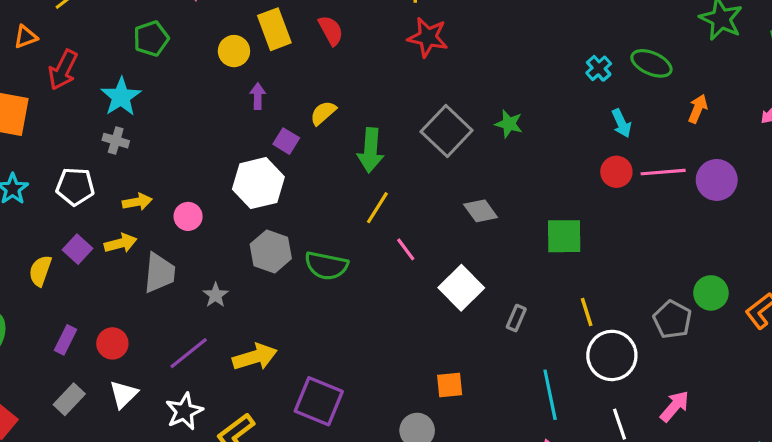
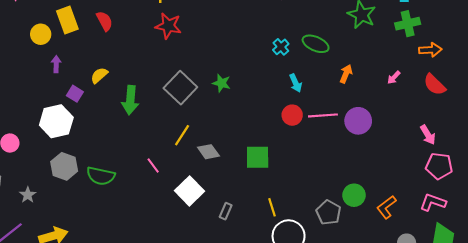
yellow line: (377, 208) -> (182, 135), moved
gray diamond: (481, 211) -> (208, 152), moved

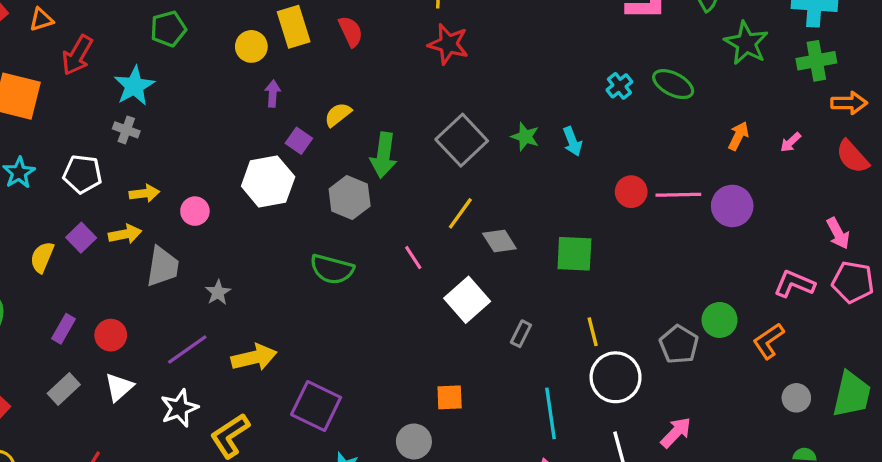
orange arrow: (346, 74) -> (738, 136), moved
cyan arrow: (296, 83) -> (572, 141), moved
gray hexagon: (64, 166) -> (350, 198), moved
pink L-shape: (433, 202) -> (794, 284), moved

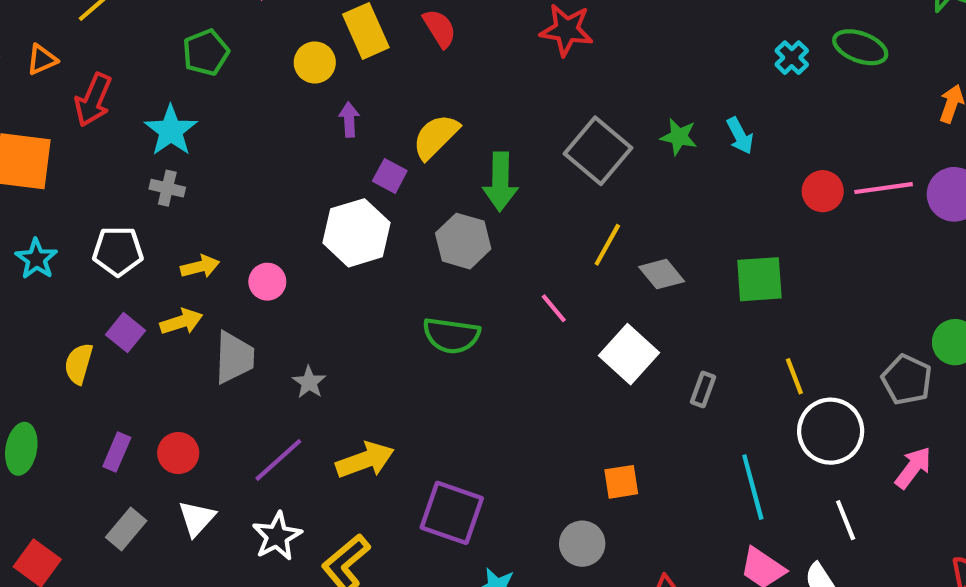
yellow semicircle: (338, 115) -> (436, 137), size x1.4
pink arrow: (676, 432) -> (913, 468), moved

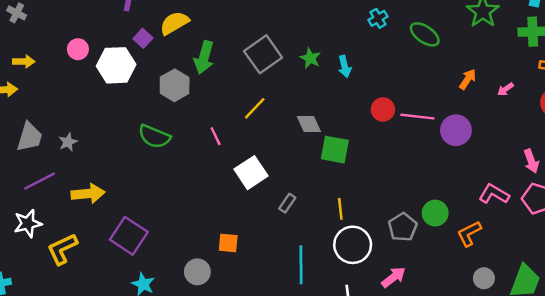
cyan cross: (792, 58) -> (378, 18), moved
gray diamond: (662, 274) -> (309, 124), moved
pink circle: (267, 282) -> (78, 49), moved
gray trapezoid: (234, 357) -> (30, 137), moved

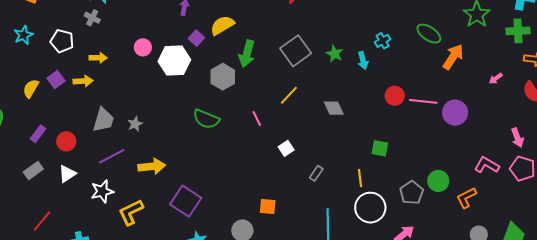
cyan cross: (378, 18) -> (383, 41), moved
orange arrow: (468, 79) -> (453, 57), moved, size x1.5
green square: (335, 150) -> (380, 148), moved, size x0.7
white square: (251, 173) -> (286, 148), size x0.6

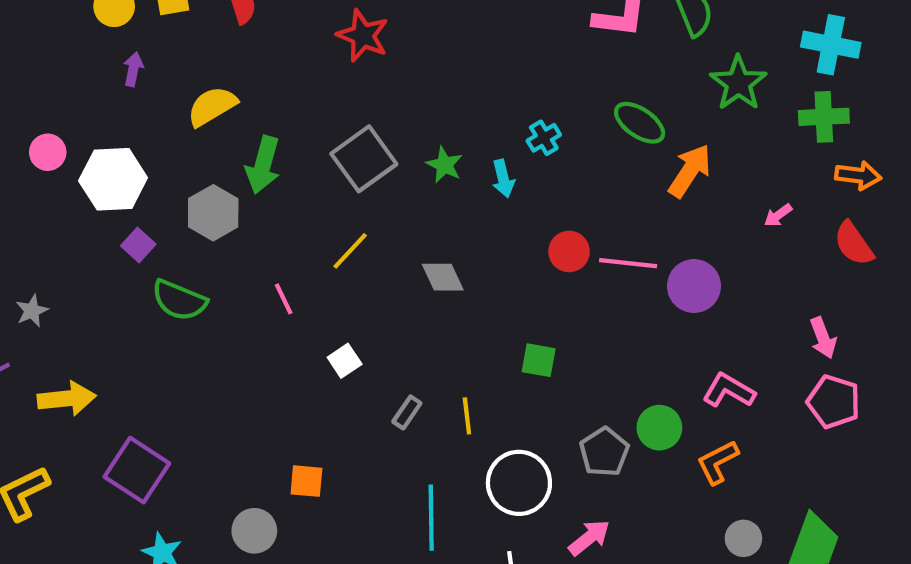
purple square: (196, 38) -> (138, 245), moved
pink L-shape: (487, 165) -> (729, 391), moved
yellow line: (360, 178) -> (467, 416), moved

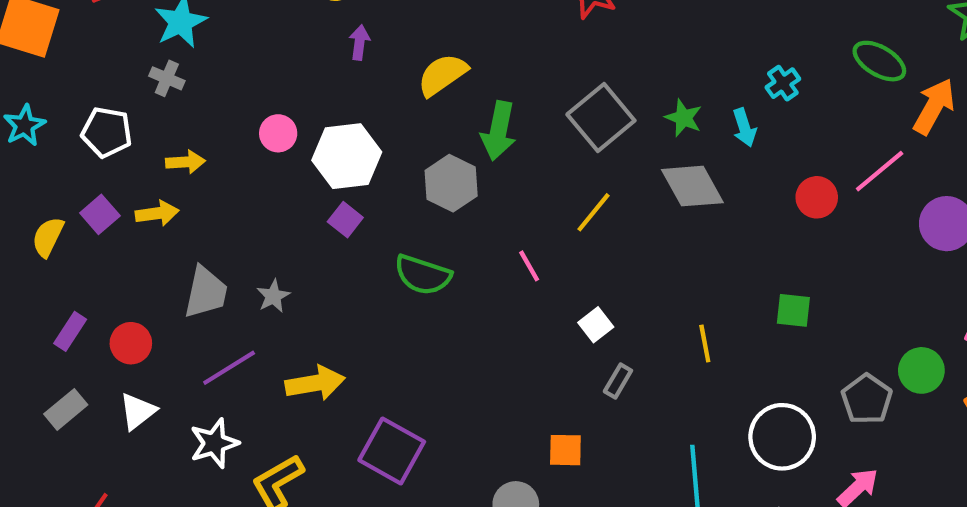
purple square: (138, 245) -> (345, 220), moved
pink line: (628, 263) -> (880, 171), moved, turned -42
gray diamond: (443, 277) -> (692, 186), moved, size x1.4
gray rectangle: (407, 412) -> (618, 381), moved
yellow line: (467, 416) -> (705, 344), moved

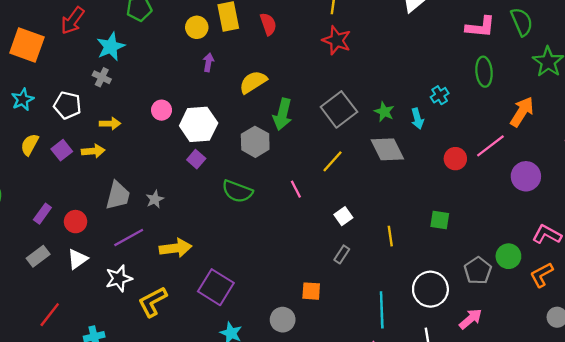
green ellipse: (879, 61) -> (484, 72), moved, turned 52
yellow semicircle: (48, 237) -> (30, 145), moved
white square: (596, 325) -> (343, 216), moved

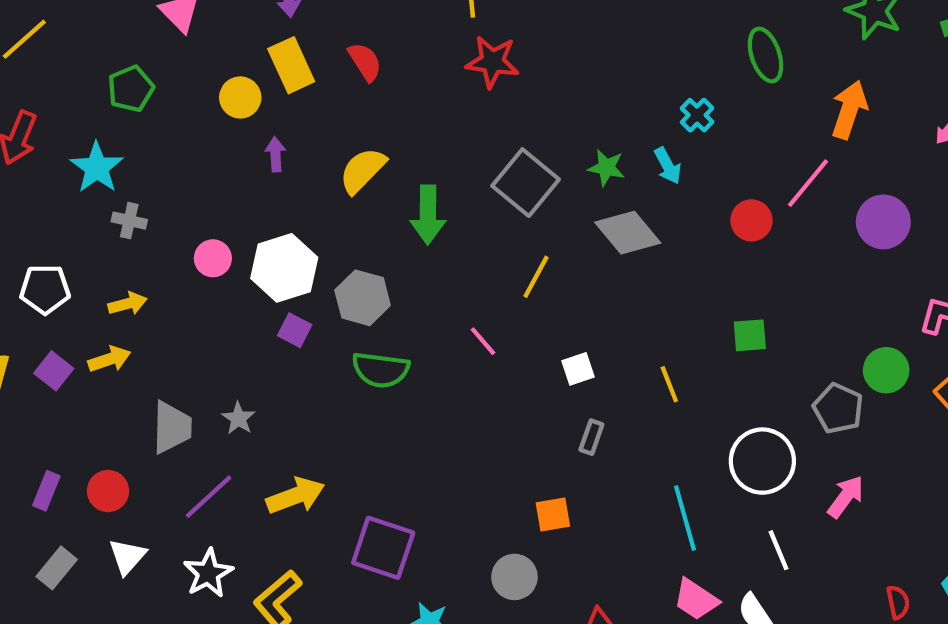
gray cross: (102, 77) -> (129, 221), moved
gray hexagon: (255, 142) -> (363, 298), moved
white square: (343, 216) -> (578, 369), turned 30

